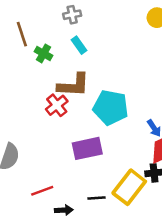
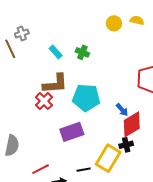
gray cross: (72, 15) -> (22, 33), moved
green cross: (44, 53) -> (82, 52), moved

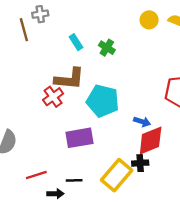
blue arrow: (122, 110) -> (142, 122), turned -40
black line: (84, 170) -> (74, 180), moved

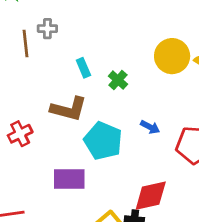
yellow circle: (149, 20) -> (172, 56), size x1.6
red cross: (53, 97) -> (20, 134), moved
blue arrow: (142, 122) -> (150, 127), moved

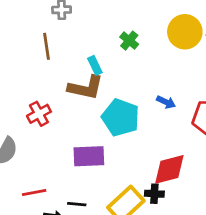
brown line: (26, 43) -> (47, 46), moved
cyan rectangle: (83, 68) -> (95, 65), moved
green cross: (118, 80) -> (129, 41), moved

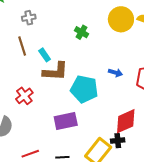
cyan rectangle: (95, 65) -> (45, 55), moved

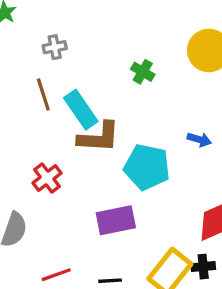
cyan rectangle: (45, 55) -> (81, 110), size x1.6
black cross: (118, 141) -> (203, 267), moved

